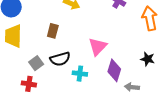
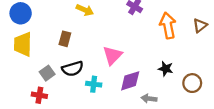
purple diamond: (114, 70) -> (130, 81), turned 55

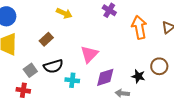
brown rectangle: (65, 39) -> (46, 39), turned 32
black star: (166, 69) -> (138, 76), moved
brown circle: (192, 83) -> (159, 66), moved

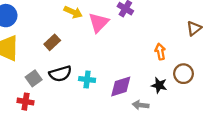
orange arrow: (139, 27) -> (160, 52), moved, size x0.6
pink triangle: (89, 54) -> (99, 23), moved
cyan cross: (72, 80) -> (87, 79), moved

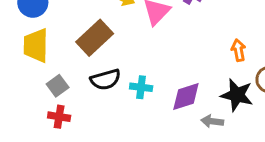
brown rectangle: (52, 42) -> (95, 38), size x1.6
gray square: (34, 78) -> (58, 86), moved
black star: (159, 85) -> (237, 95), size x1.5

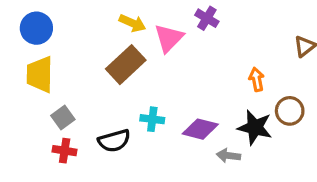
brown rectangle: (95, 38) -> (126, 65), moved
black semicircle: (105, 80) -> (114, 141), moved
purple diamond: (186, 97) -> (200, 129), turned 32

